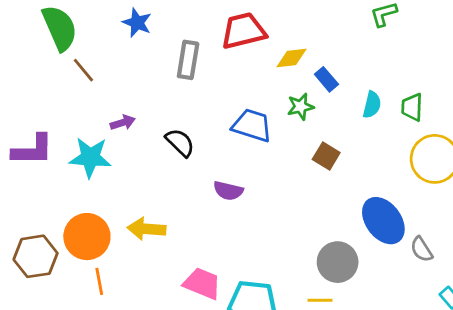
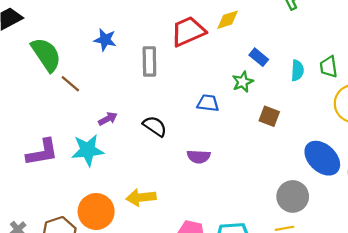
yellow diamond: (291, 58) -> (228, 20), moved
blue trapezoid: (252, 125) -> (208, 103), size x0.7

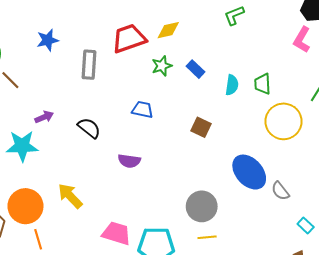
blue star: (105, 40) -> (48, 40), turned -30
green star: (243, 82) -> (162, 66), moved
gray circle: (293, 196) -> (202, 206), moved
yellow arrow: (141, 197) -> (70, 196), turned 48

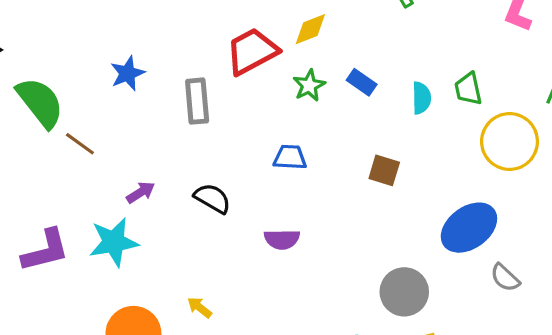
blue ellipse: (249, 172) -> (469, 228), turned -75
gray semicircle: (280, 191) -> (505, 278), moved
yellow arrow: (70, 196) -> (200, 307), size x0.6

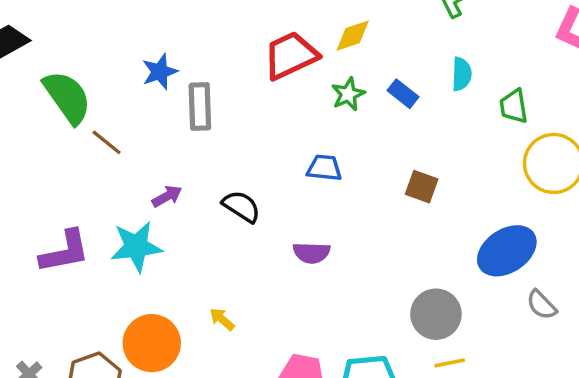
cyan semicircle: (421, 98) -> (462, 74), moved
gray rectangle: (197, 101) -> (200, 107), moved

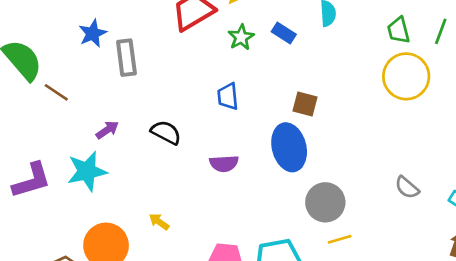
green trapezoid: (514, 106) -> (399, 30), moved
blue trapezoid: (324, 168) -> (228, 96), turned -96
blue ellipse: (507, 251) -> (289, 147), moved, turned -66

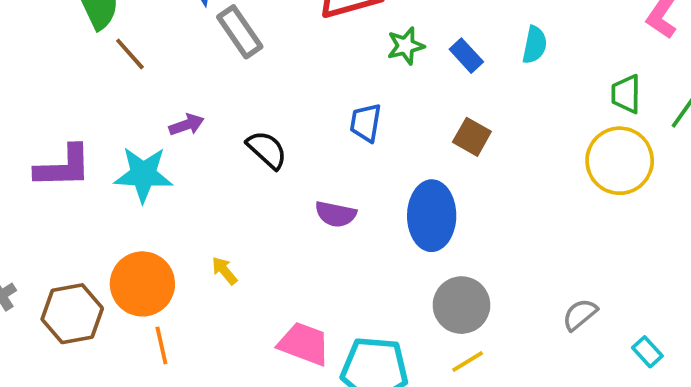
gray rectangle: (126, 58) -> (240, 32), turned -42
brown square: (305, 104) -> (472, 137), moved
gray semicircle: (407, 187) -> (580, 315), turned 85
yellow line: (340, 239) -> (468, 361), turned -30

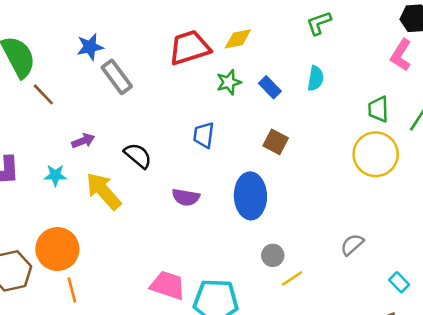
cyan star: (143, 174) -> (55, 175), size x0.6
yellow arrow: (224, 271) -> (103, 191), moved, size x2.0
gray circle: (461, 305) -> (273, 255), size x0.6
gray semicircle: (580, 315) -> (352, 245), moved
yellow line: (468, 361) -> (292, 278), moved

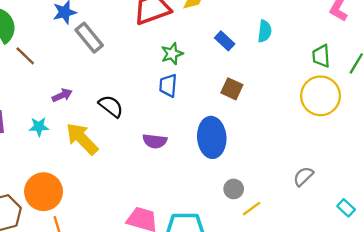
green star: (229, 82) -> (172, 54), moved

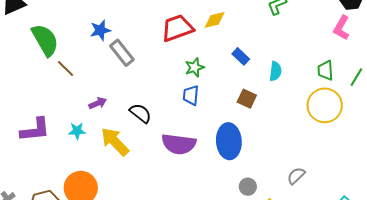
cyan semicircle: (265, 31) -> (275, 71), moved
purple semicircle: (155, 141) -> (179, 144), size x1.6
gray semicircle: (303, 176) -> (296, 176), moved

